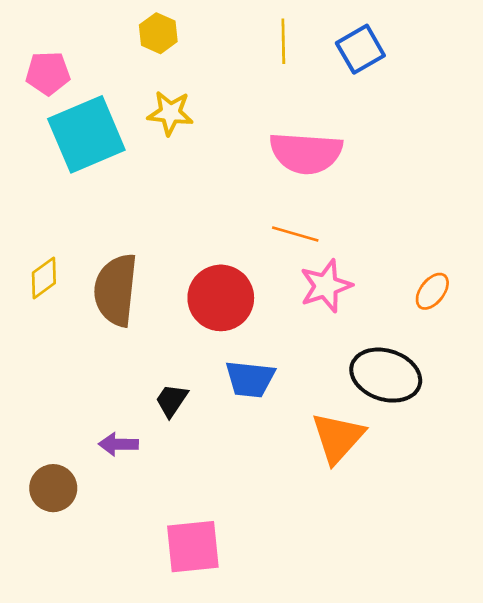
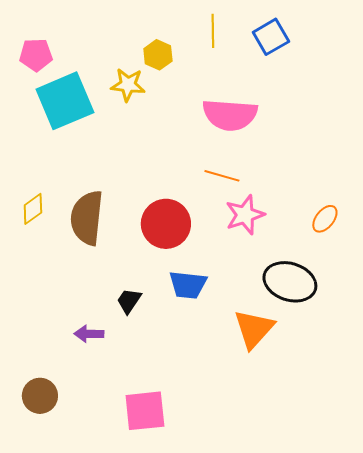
yellow hexagon: (158, 33) -> (158, 55), moved
brown circle: (53, 488) -> (40, 396), moved

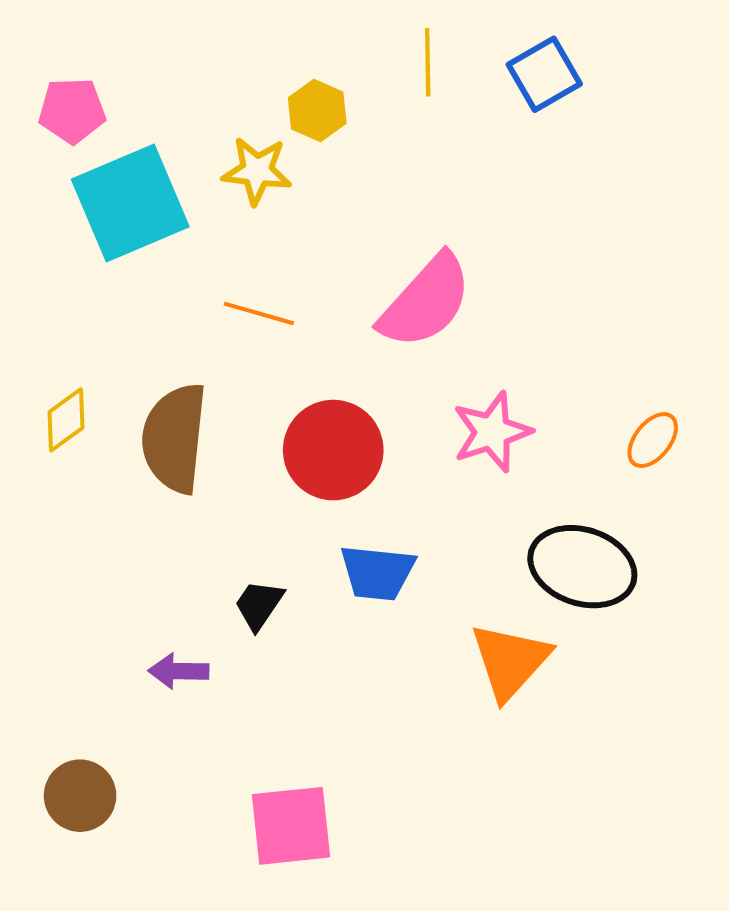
pink semicircle: (230, 115) -> (426, 301), moved, turned -52
orange line: (222, 176) -> (259, 313), moved

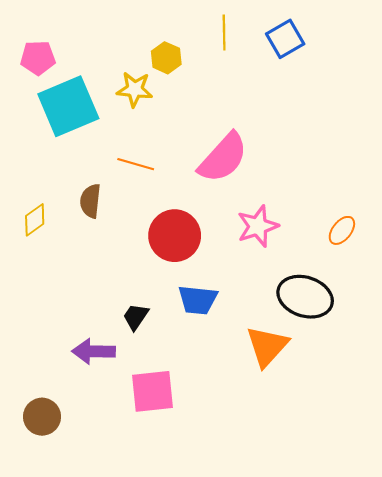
brown semicircle: (174, 438) -> (90, 201), moved, size x0.6
purple arrow: (178, 671) -> (94, 351), size x1.4
pink square: (291, 826) -> (153, 391), moved

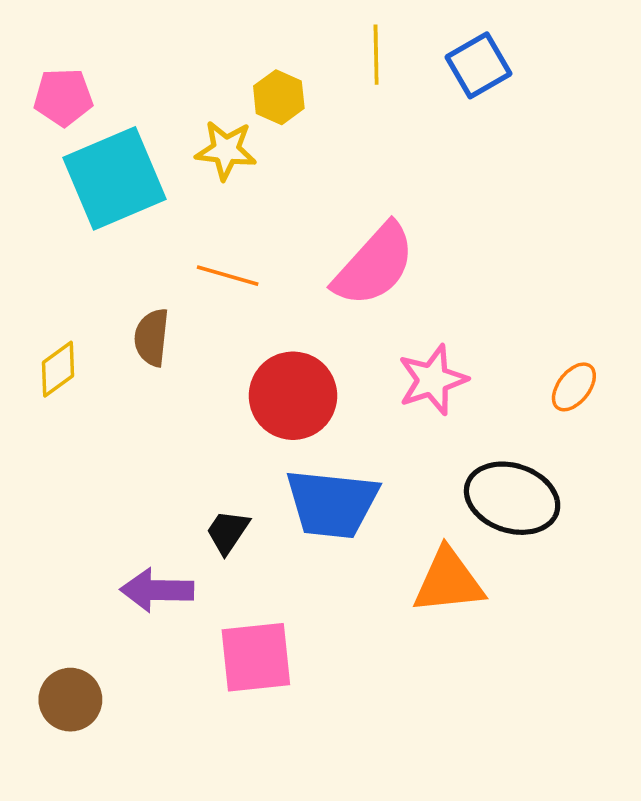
blue trapezoid: (198, 300) -> (332, 504), size x1.4
orange triangle: (267, 346) -> (448, 581), turned 42

